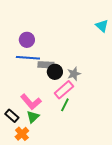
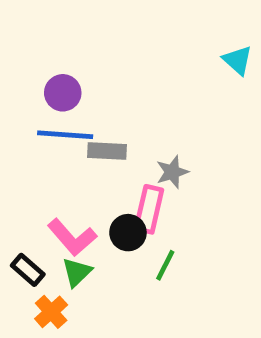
black circle: (55, 72) -> (128, 233), moved
pink rectangle: (64, 90) -> (149, 209), turned -36
green line: (65, 105) -> (165, 265), moved

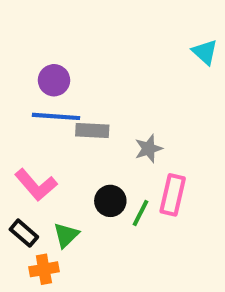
pink rectangle: (149, 209) -> (173, 195), moved
pink L-shape: (72, 237) -> (36, 185), moved
green line: (165, 265) -> (141, 213), moved
orange cross: (51, 312) -> (44, 269), turned 32

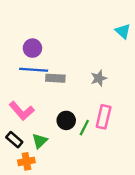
gray star: (149, 149) -> (99, 78), moved

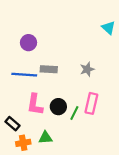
blue line: (34, 70) -> (24, 75), moved
pink L-shape: (22, 111) -> (35, 104), moved, turned 50
green triangle: (40, 141) -> (46, 138), moved, turned 40

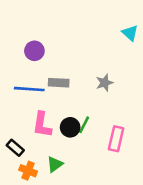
pink rectangle: (91, 103) -> (116, 139), moved
green line: (74, 113) -> (84, 125), moved
green triangle: (46, 138) -> (55, 164), turned -32
orange cross: (23, 143) -> (28, 171), turned 32

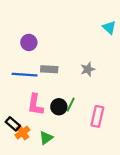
orange cross: (28, 171) -> (22, 132), moved, turned 32

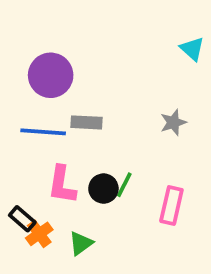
purple circle: (29, 42) -> (51, 75), size x1.5
gray star: (88, 69) -> (173, 122), moved

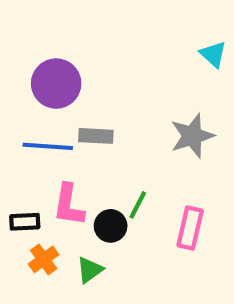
gray star: (173, 122) -> (192, 136), size x1.5
black circle: (103, 189) -> (111, 226), moved
black rectangle: (22, 219) -> (25, 222), moved, turned -44

